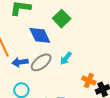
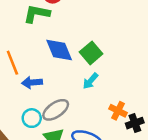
green square: (62, 19) -> (91, 53), moved
gray ellipse: (41, 62) -> (56, 110), moved

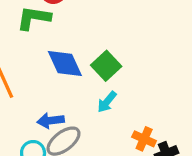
blue arrow: (32, 82) -> (51, 121), moved

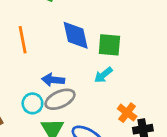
green square: (106, 66) -> (109, 45), turned 35

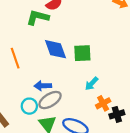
cyan arrow: (103, 75) -> (92, 84), moved
orange cross: (127, 113) -> (103, 103), turned 32

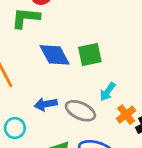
gray ellipse: (50, 100) -> (80, 111), moved, turned 65
cyan circle: (29, 106) -> (15, 128), moved

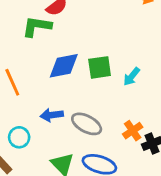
blue diamond: (55, 55) -> (64, 66), turned -76
cyan arrow: (108, 92) -> (132, 77), moved

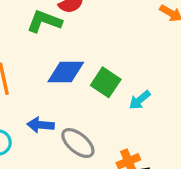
green square: (100, 67) -> (106, 82), turned 30

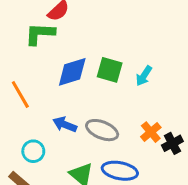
blue arrow: (41, 125) -> (65, 125), turned 35

